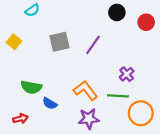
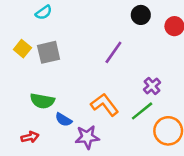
gray square: (59, 42) -> (49, 52), moved
green line: (118, 96) -> (142, 111), turned -42
purple star: (89, 119) -> (87, 137), moved

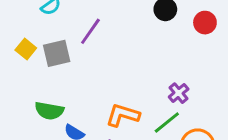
purple line: (113, 52) -> (90, 31), moved
orange L-shape: (105, 105) -> (123, 115), turned -36

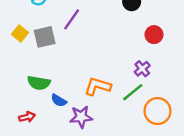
red circle: (205, 23) -> (154, 35), moved

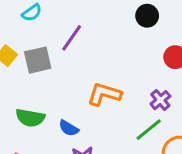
orange L-shape: (98, 86) -> (104, 94), moved
blue semicircle: (59, 100) -> (69, 128), moved

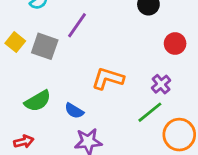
gray square: (38, 60) -> (45, 46), turned 32
green semicircle: (30, 118) -> (38, 101), turned -40

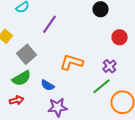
gray square: (45, 46) -> (27, 54), moved, turned 30
red arrow: (24, 142) -> (17, 100), moved

